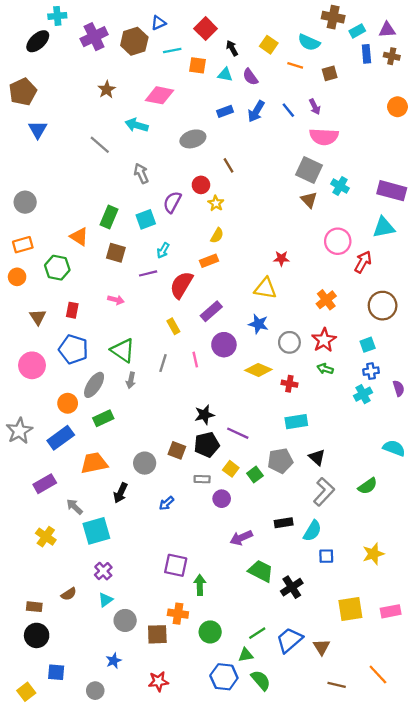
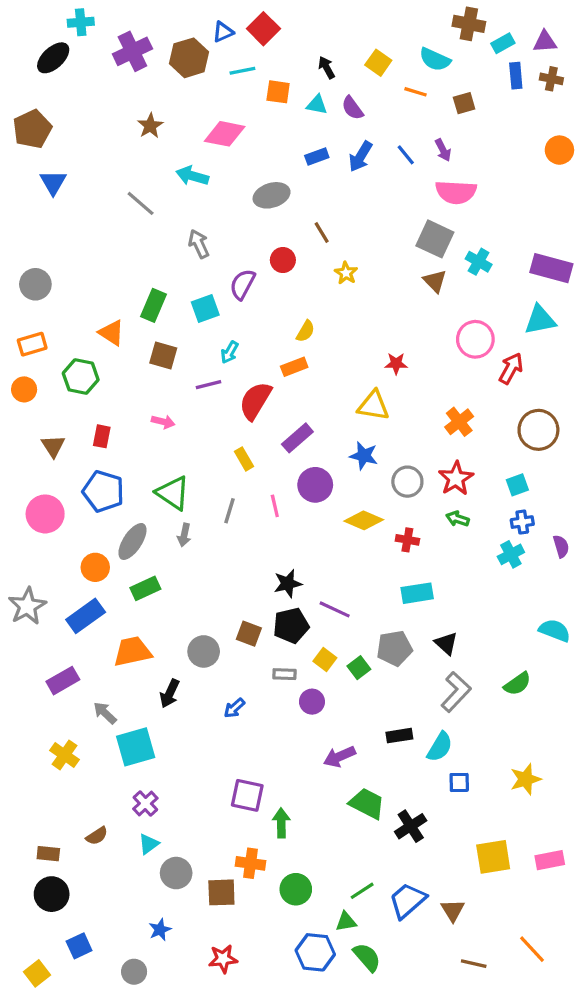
red square: (206, 29) -> (263, 29), moved
yellow star: (216, 203) -> (346, 273), moved
blue square: (56, 672) -> (79, 946), turned -30

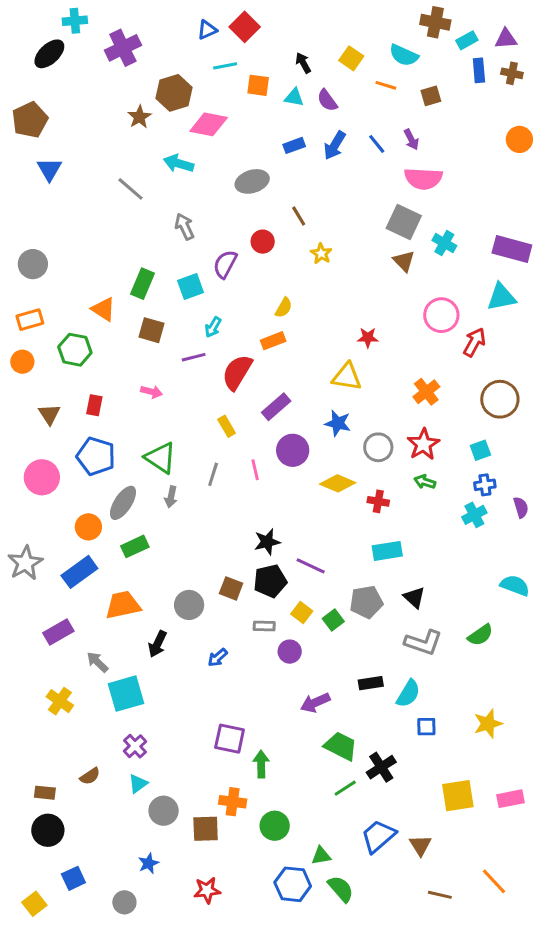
brown hexagon: (189, 58) -> (174, 93), moved
gray L-shape: (456, 692) -> (423, 643), turned 66
green line: (362, 891) -> (345, 788), moved

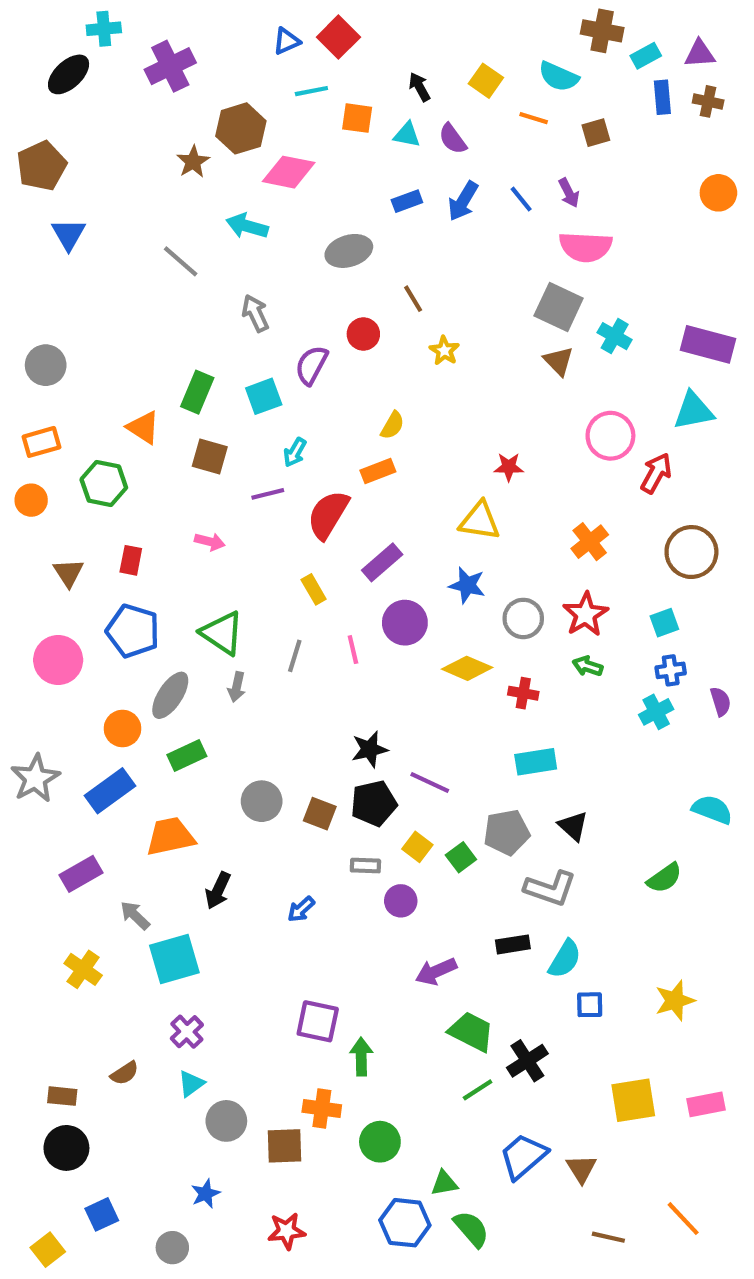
gray circle: (189, 605) -> (262, 801), moved
gray L-shape: (423, 643) -> (550, 888), moved

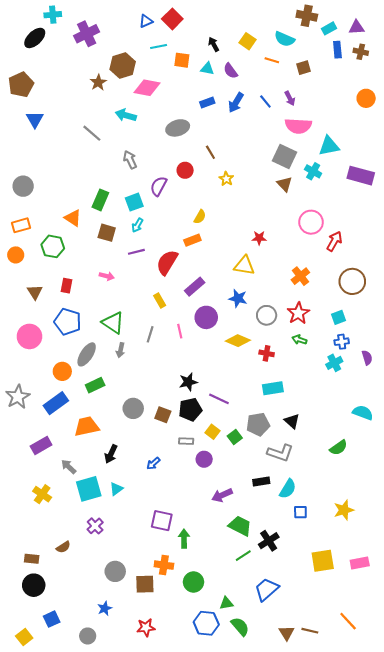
cyan triangle: (694, 411) -> (329, 146), moved
cyan arrow: (295, 452) -> (137, 225), moved
cyan triangle: (191, 1084) -> (116, 489), moved
brown triangle: (581, 1169) -> (287, 633), moved

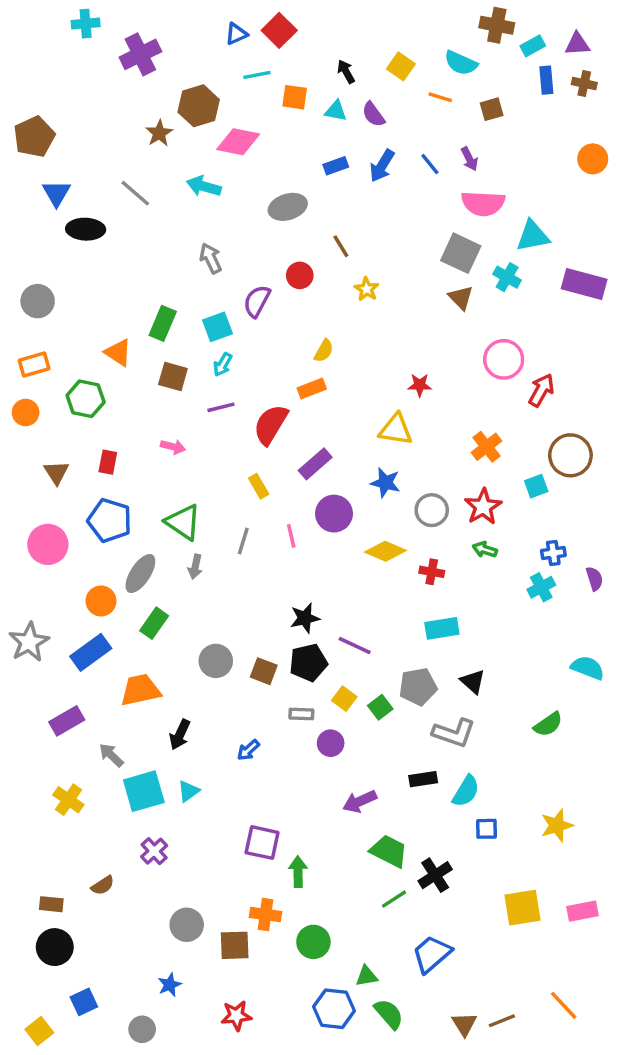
black ellipse: (35, 38) -> (86, 229), moved, turned 45
gray line: (92, 133) -> (135, 193), moved
cyan square: (339, 317) -> (536, 486), moved
green rectangle: (95, 385) -> (154, 623), turned -30
brown line: (310, 631) -> (502, 1021), turned -35

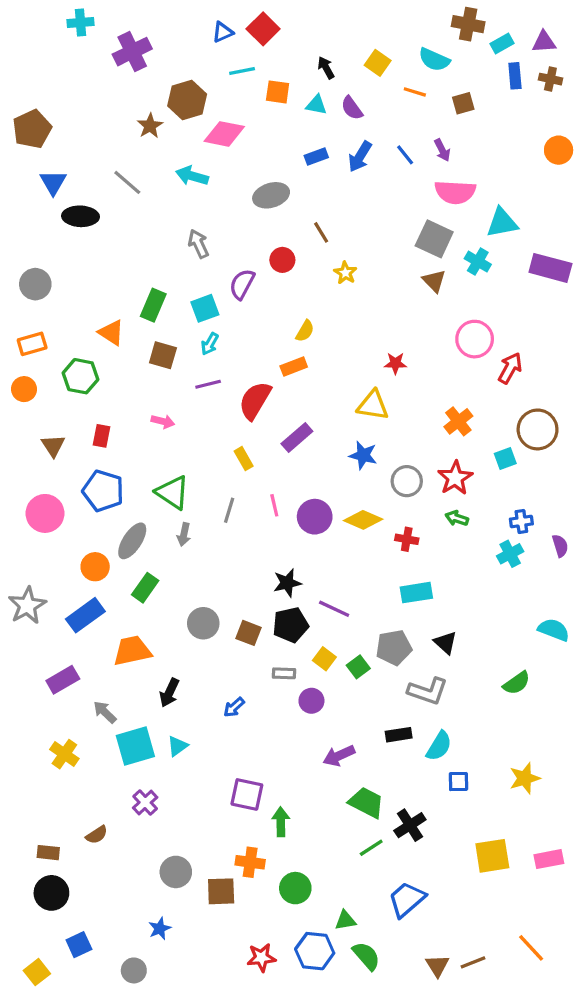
purple circle: (334, 514) -> (315, 517), moved
red star: (236, 1016) -> (261, 958), moved

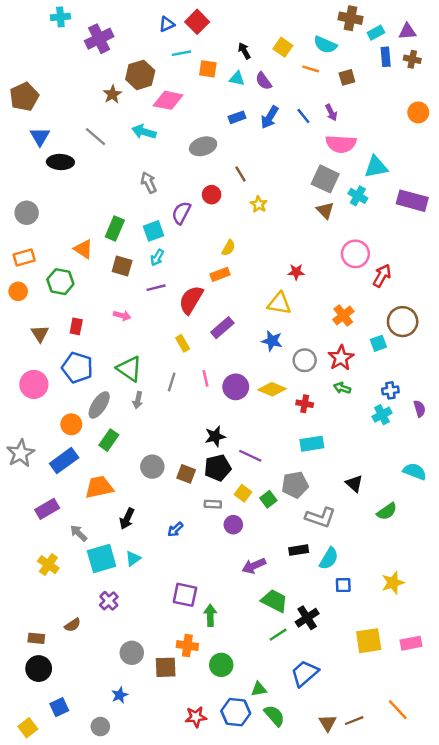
black triangle: (445, 643) -> (354, 484), moved

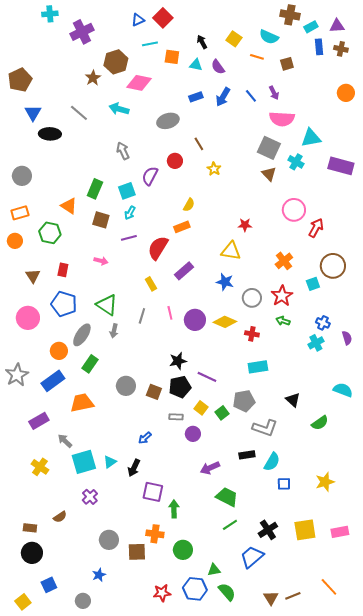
blue cross: (390, 390) -> (323, 323), turned 32
black arrow: (127, 519) -> (134, 468), moved
black cross: (307, 618) -> (268, 530), moved

